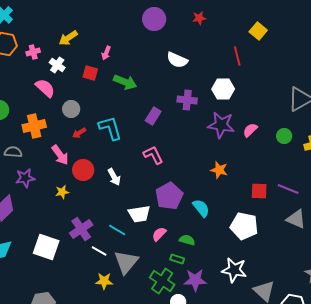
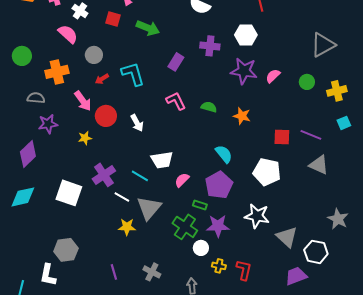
purple pentagon: (169, 196) -> (219, 185), moved
green semicircle: (187, 240) -> (209, 107), moved

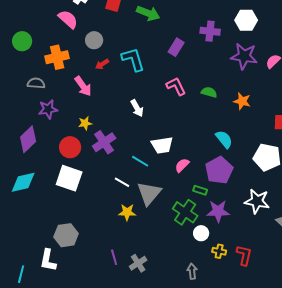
red circle: (106, 116) -> (70, 147), moved
purple cross: (104, 175) -> (104, 142), moved
gray cross: (152, 272) -> (138, 263), moved, turned 30

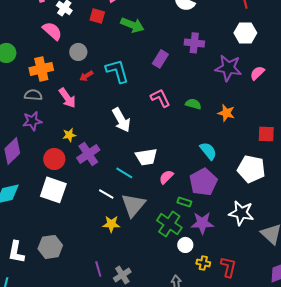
white hexagon: (246, 20) -> (245, 33), moved
gray semicircle: (36, 83) -> (33, 95), moved
white arrow: (137, 108) -> (121, 120), size x1.4
white L-shape: (48, 260) -> (16, 252), moved

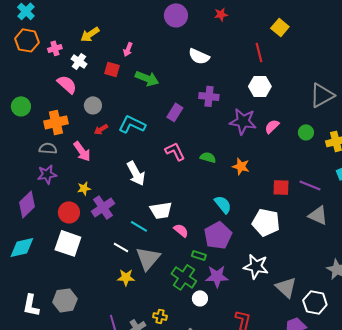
cyan L-shape: (117, 71) -> (132, 124), turned -48
pink semicircle: (166, 177) -> (181, 230), turned 84
yellow cross: (203, 263) -> (160, 316), moved

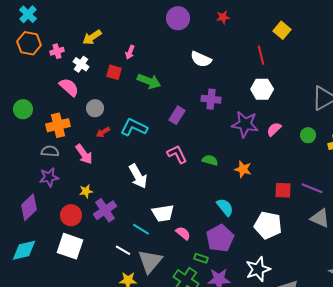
white star: (256, 266) -> (258, 269), turned -30

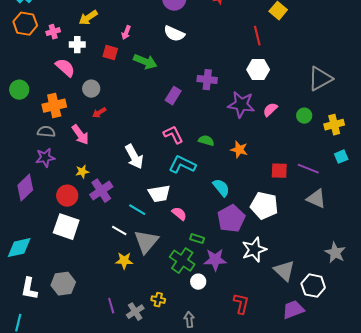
white semicircle: (201, 59) -> (174, 34), moved
white cross: (81, 64) -> (77, 45), turned -35
cyan L-shape: (134, 127) -> (182, 165), moved
purple pentagon: (220, 238) -> (231, 219), moved
cyan diamond: (24, 250) -> (19, 248), moved

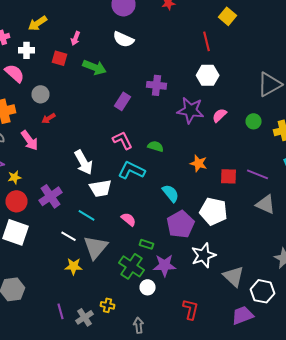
orange star: (239, 150) -> (198, 163), moved
yellow star: (82, 172) -> (14, 177), moved
white trapezoid: (159, 194) -> (100, 188), moved

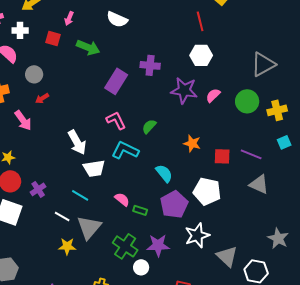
purple rectangle: (122, 101) -> (116, 81), size x1.4
green circle: (254, 121) -> (247, 101), size x1.5
green semicircle: (156, 146) -> (149, 126), turned -63
purple cross: (50, 196) -> (38, 189), moved, size x0.7
green rectangle: (146, 244) -> (140, 210), moved

